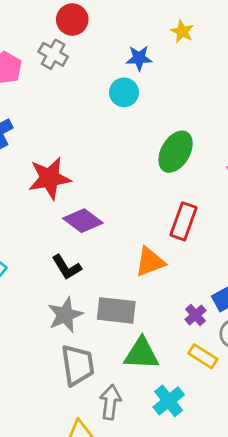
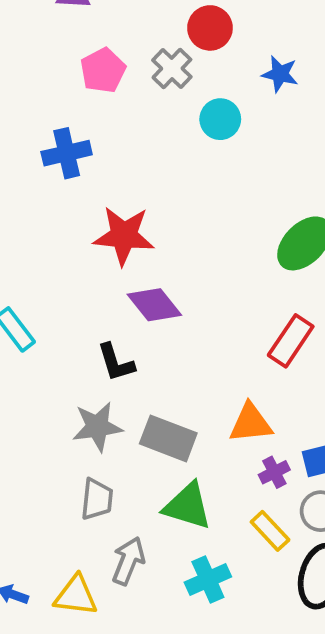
blue star: (139, 58) -> (280, 74), moved
cyan circle: (124, 92) -> (220, 119), moved
orange triangle: (150, 262) -> (251, 423), moved
gray trapezoid: (78, 365) -> (97, 499), size x0.7

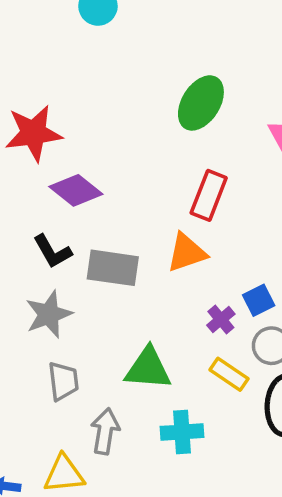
orange triangle: (251, 423) -> (187, 253), moved
gray rectangle: (168, 438) -> (113, 268), moved
cyan cross: (208, 580) -> (182, 432), turned 33

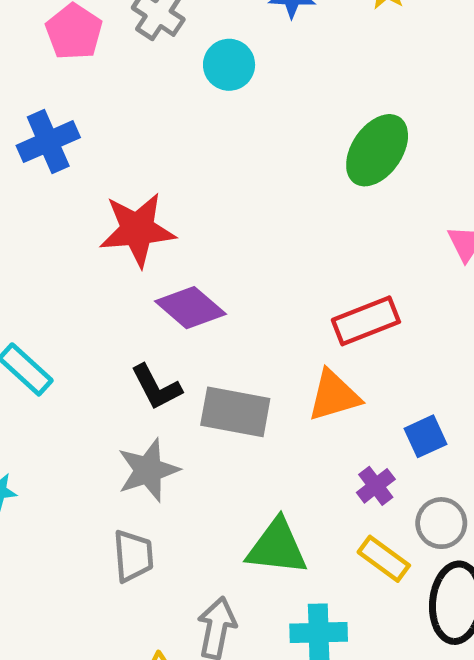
green ellipse: (201, 103) -> (377, 150), moved
red rectangle: (209, 195) -> (366, 321), turned 45
blue square: (259, 300) -> (426, 436), moved
gray trapezoid: (63, 381) -> (133, 556), moved

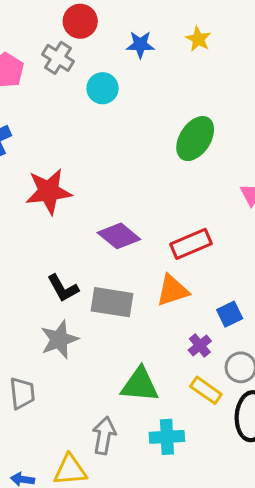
purple diamond: (190, 308) -> (119, 236), moved
gray trapezoid: (133, 556) -> (22, 393), moved

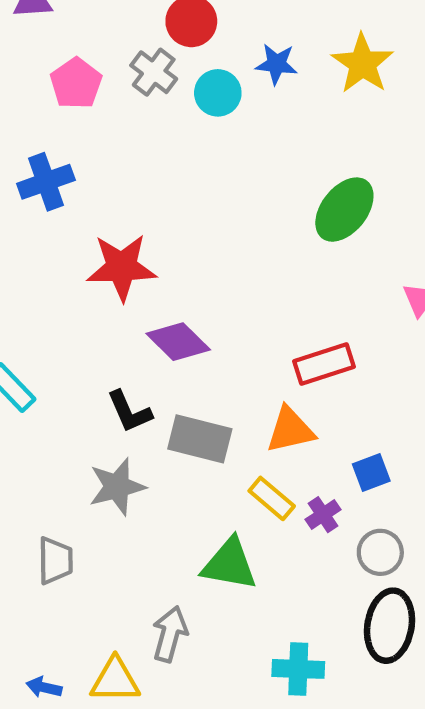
yellow star: (198, 39) -> (363, 64), size x1.6
cyan circle: (103, 88) -> (218, 93), moved
purple diamond: (119, 236) -> (178, 342), moved
yellow rectangle: (206, 390) -> (272, 498), moved
cyan cross: (167, 437) -> (298, 669), moved

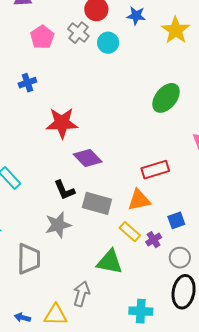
blue star: (276, 64) -> (136, 16), moved
blue cross: (46, 182) -> (27, 83), size x0.7
gray trapezoid: (55, 561) -> (29, 259), size x1.4

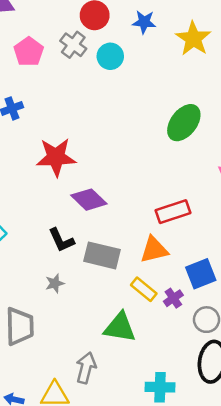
blue square: (176, 220) -> (201, 274), size x1.4
gray star: (58, 225) -> (55, 283), size x0.6

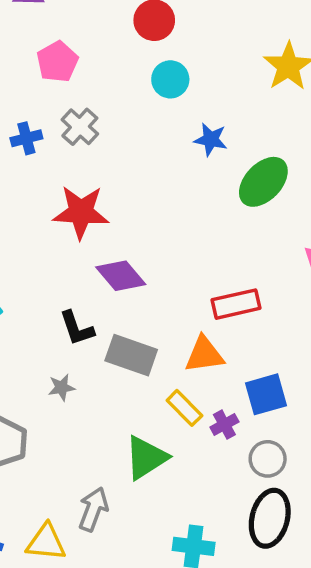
blue star: (144, 22) -> (211, 140), moved
gray cross: (73, 45) -> (80, 127), moved
green triangle: (120, 327) -> (146, 458), turned -48

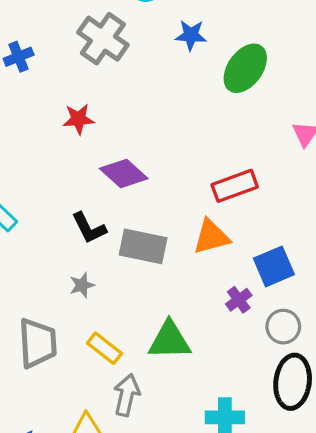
gray cross: (80, 127) -> (103, 39), moved, size x1.4
red star: (81, 212) -> (78, 119), size x0.6
yellow rectangle: (184, 408) -> (104, 348), moved
green triangle: (146, 458) -> (169, 340), turned 39

